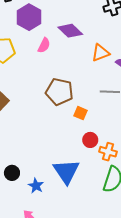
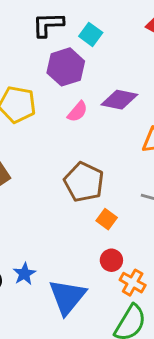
purple diamond: (70, 31) -> (119, 100), turned -45
blue star: (36, 186) -> (24, 274), moved

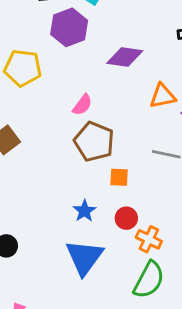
pink semicircle: (78, 112) -> (82, 105), moved
orange square: (107, 219) -> (119, 177), turned -30
blue star: (24, 274) -> (84, 211), moved

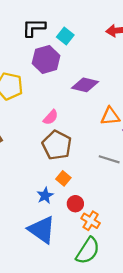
orange square: (119, 177) -> (63, 178), moved, turned 32
blue triangle: (84, 257) -> (42, 230), turned -36

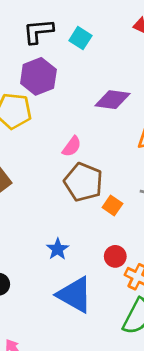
purple hexagon: (46, 59) -> (38, 76), moved
orange square: (63, 178) -> (112, 205), moved
blue star: (45, 196) -> (58, 249), moved

